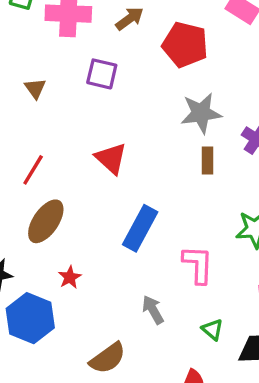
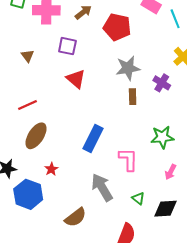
red triangle: (111, 158) -> (76, 79), moved
red line: (33, 170) -> (27, 105), turned 36
gray arrow: (153, 310) -> (102, 187), size x1.6

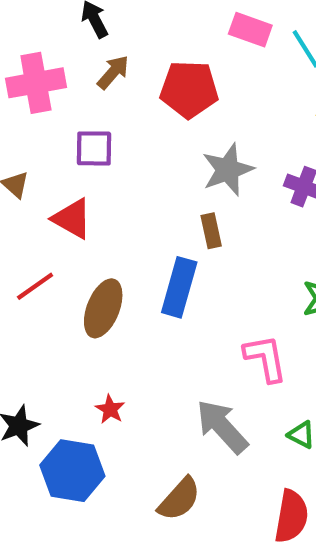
red triangle: (76, 79) -> (72, 219), moved
brown rectangle: (133, 97) -> (211, 231), moved
brown ellipse: (36, 136) -> (103, 308), moved
blue rectangle: (93, 138) -> (179, 287), moved

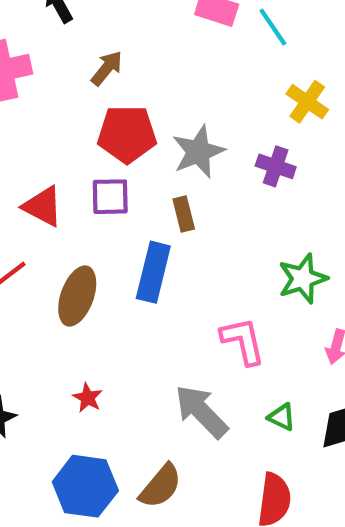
brown arrow: (113, 72) -> (107, 68), moved
red pentagon: (189, 89) -> (127, 134), moved
purple square: (94, 148) -> (110, 197), moved
blue hexagon: (72, 471) -> (85, 486), moved

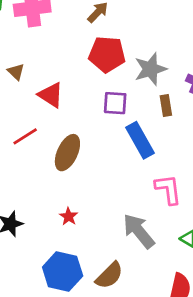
purple square: (110, 197) -> (115, 103), moved
brown rectangle: (184, 214) -> (166, 105), moved
blue rectangle: (153, 272) -> (140, 140), moved, turned -48

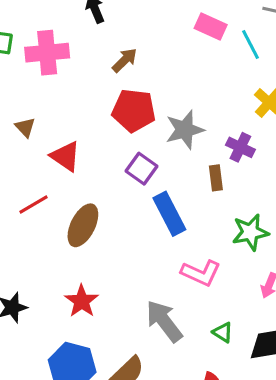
purple square: (115, 103) -> (141, 169), turned 30
brown rectangle: (166, 105) -> (216, 178), moved
pink L-shape: (168, 189) -> (201, 273), turned 120
red star: (69, 216) -> (82, 301), size x1.5

